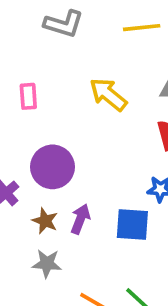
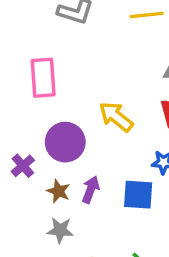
yellow arrow: (108, 94) -> (116, 117), moved
pink rectangle: (28, 96) -> (43, 78), size x1.6

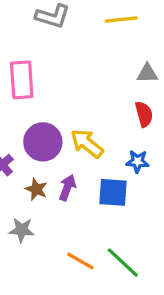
yellow arrow: (116, 117) -> (87, 144), moved
gray star: (60, 230) -> (22, 230), moved

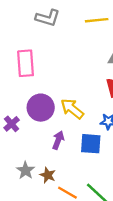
brown star: (36, 189) -> (48, 175), moved
gray star: (22, 230) -> (26, 170), turned 30

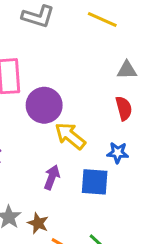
yellow line: (97, 20) -> (102, 19), turned 30
purple circle: (41, 108) -> (44, 105), moved

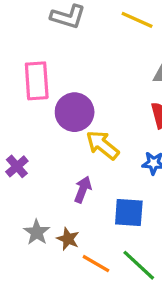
blue square: (95, 182) -> (129, 213), moved

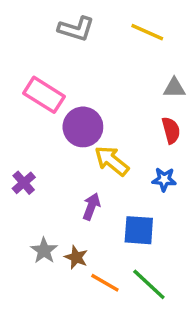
pink rectangle: (37, 81) -> (44, 95), turned -54

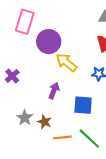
pink rectangle: (44, 95) -> (25, 22), turned 75
orange line: (105, 283) -> (62, 137), turned -36

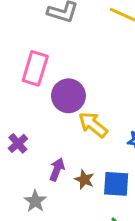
purple arrow: (54, 91) -> (57, 169), moved
brown star: (44, 122) -> (84, 180), moved

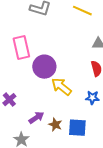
pink rectangle: (35, 68) -> (21, 48), turned -30
purple arrow: (57, 169) -> (36, 118), turned 35

